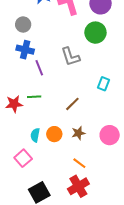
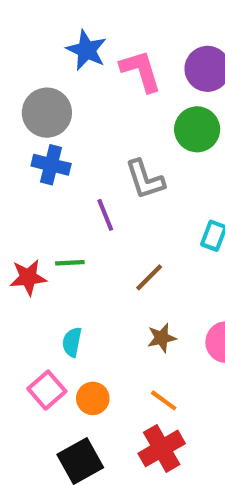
gray circle: (23, 24) -> (47, 113), size x1.5
purple line: (39, 68) -> (105, 215), moved
orange circle: (54, 134) -> (93, 398), moved

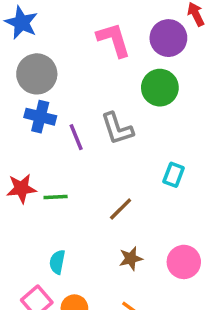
blue star: (87, 50) -> (21, 23), moved
purple line: (105, 215) -> (76, 137), moved
red star: (28, 277) -> (21, 188), moved

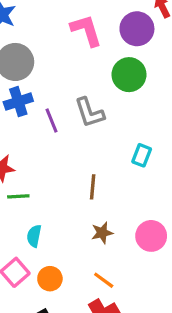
blue cross: (40, 117) -> (18, 102), turned -32
green line: (56, 197) -> (18, 196), moved
brown line: (121, 209) -> (93, 187), turned -40

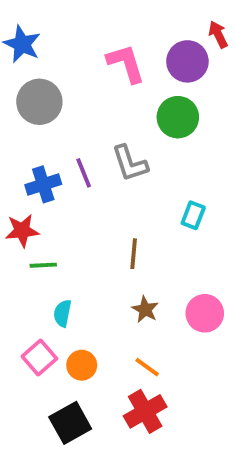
blue cross: (18, 102) -> (43, 184), moved
brown star: (102, 233) -> (145, 309), turned -30

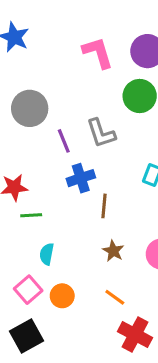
gray circle: (39, 102) -> (30, 108), moved
blue cross: (43, 184) -> (81, 178), moved
red cross: (145, 411) -> (135, 335), moved, turned -32
black square: (70, 423) -> (27, 336), moved

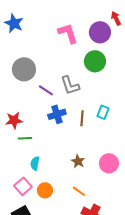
purple line: (64, 141) -> (46, 90), turned -35
brown line: (104, 206) -> (82, 118), moved

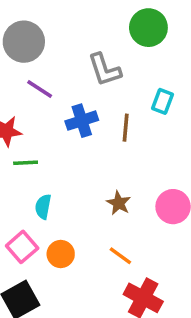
purple line: (46, 90) -> (40, 89), moved
cyan rectangle: (103, 112) -> (162, 101), moved

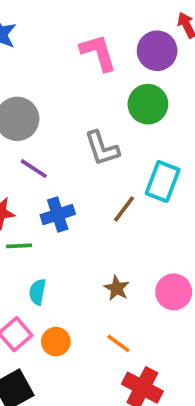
cyan rectangle: (162, 101) -> (163, 181), size x1.5
blue cross: (82, 121) -> (58, 215), moved
brown line: (126, 128) -> (124, 209), turned 32

